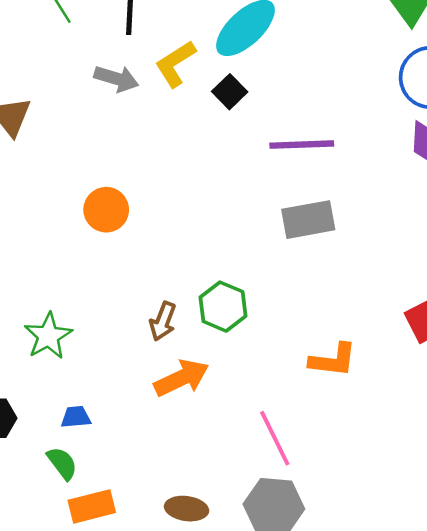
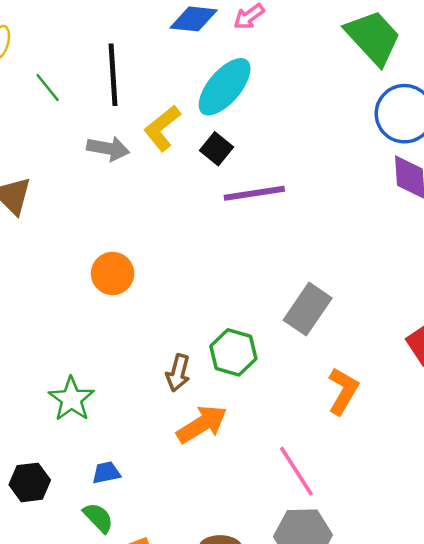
purple line: (302, 145) -> (254, 193), moved
gray rectangle: (308, 220) -> (308, 309), moved, turned -39
orange L-shape: (333, 360) -> (343, 391), turned -60

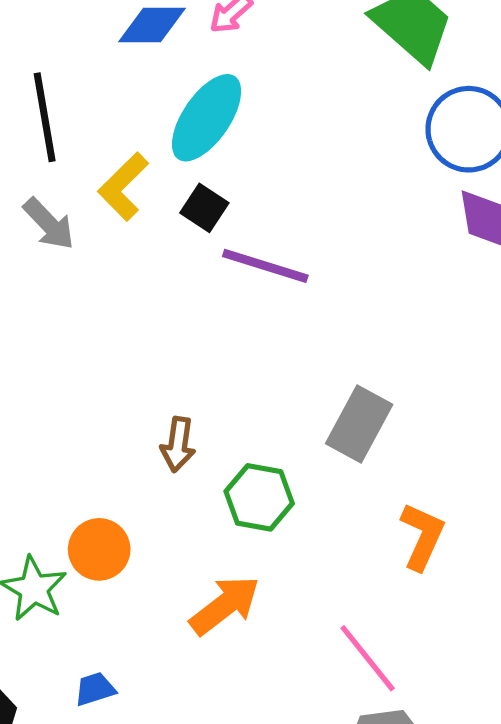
gray arrow: (108, 149) -> (49, 224), turned 42
purple line: (254, 193) -> (265, 266), turned 32
orange circle: (113, 273) -> (99, 549), moved
brown arrow: (178, 373) -> (178, 444), moved

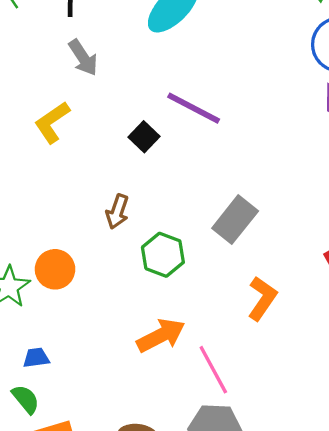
yellow L-shape: (123, 186) -> (52, 122), moved
black square: (204, 208) -> (144, 137), moved
gray arrow: (49, 224) -> (83, 58), moved
orange arrow: (225, 605) -> (161, 335), moved

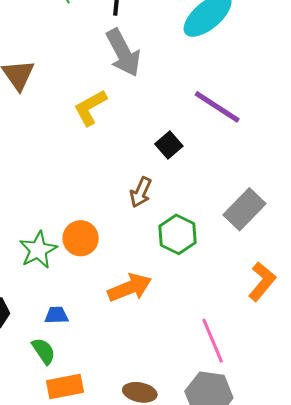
gray arrow: (83, 58) -> (123, 53), size x1.4
black square: (144, 137) -> (169, 145), moved
orange arrow: (161, 335) -> (130, 288), moved

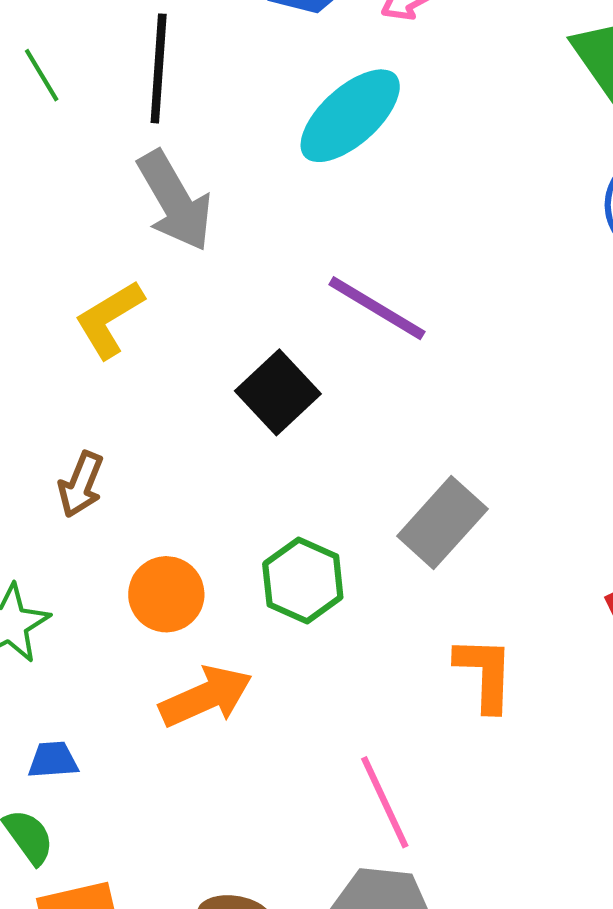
black square: (169, 145) -> (278, 392), size x1.4
brown arrow: (141, 192) -> (81, 484), moved
orange circle: (81, 238) -> (166, 594), moved
orange L-shape: (262, 281) -> (485, 674), turned -36

